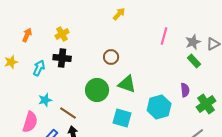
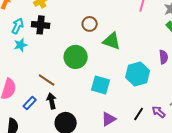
cyan arrow: (39, 68) -> (18, 26), moved
green triangle: (127, 84) -> (112, 41), moved
cyan star: (45, 100) -> (21, 45), moved

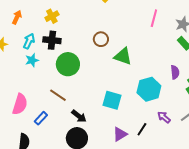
green circle: (76, 57) -> (68, 64), moved
black arrow: (52, 101) -> (79, 116), moved, turned 140
purple arrow: (159, 112) -> (164, 117), moved
black line: (139, 114) -> (142, 129), moved

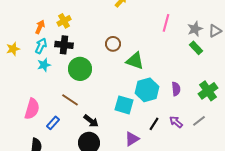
orange arrow: (17, 17) -> (40, 27), moved
purple semicircle: (175, 72) -> (176, 89), moved
cyan hexagon: (149, 89) -> (147, 90), moved
black line: (142, 129) -> (154, 124), moved

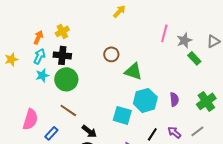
gray star: (195, 29) -> (184, 40), moved
green circle: (80, 69) -> (66, 79), moved

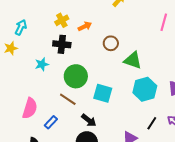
orange arrow: (38, 37) -> (85, 26), moved, turned 40
cyan arrow: (39, 56) -> (21, 27), moved
green circle: (66, 79) -> (76, 76), moved
cyan square: (122, 115) -> (103, 93), moved

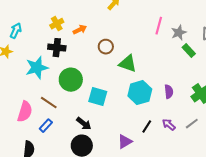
cyan star: (42, 64) -> (37, 68), size x1.6
brown line: (68, 99) -> (49, 103), moved

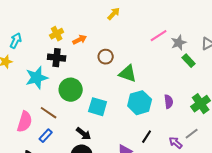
pink line: (159, 26) -> (159, 36), turned 42
purple arrow: (169, 125) -> (176, 143), moved

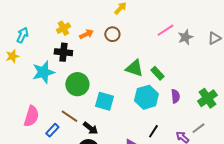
brown circle: (106, 57) -> (112, 34), moved
green rectangle: (189, 61) -> (157, 73), moved
brown line: (49, 113) -> (69, 116), moved

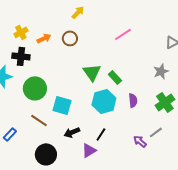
gray star: (185, 37) -> (161, 71), moved
green triangle: (134, 68) -> (92, 72), turned 36
brown line: (69, 116) -> (39, 120), moved
black arrow: (90, 128) -> (72, 132), moved, turned 119
black line: (153, 131) -> (101, 134), moved

